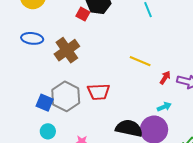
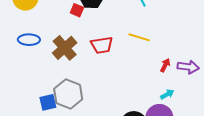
yellow line: (140, 61) -> (139, 37), moved
red trapezoid: (99, 92) -> (102, 45), moved
blue square: (45, 103) -> (48, 102), turned -30

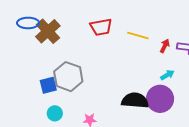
yellow line: (139, 37) -> (138, 36), moved
brown cross: (65, 48) -> (48, 31), moved

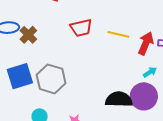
brown cross: (48, 31) -> (28, 35), size x0.7
red arrow: (165, 46) -> (146, 43), size x1.6
blue square: (48, 85) -> (20, 76), moved, size x1.5

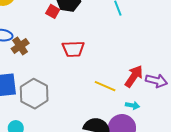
yellow line: (118, 34) -> (105, 86), moved
cyan arrow: (150, 72) -> (132, 105), turned 32

